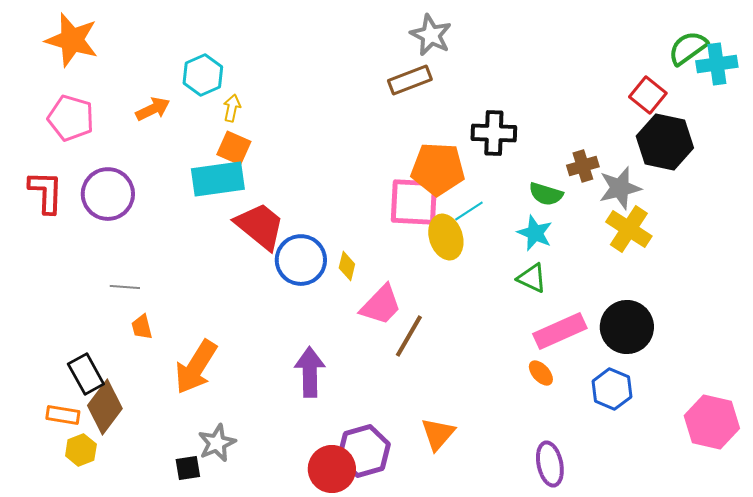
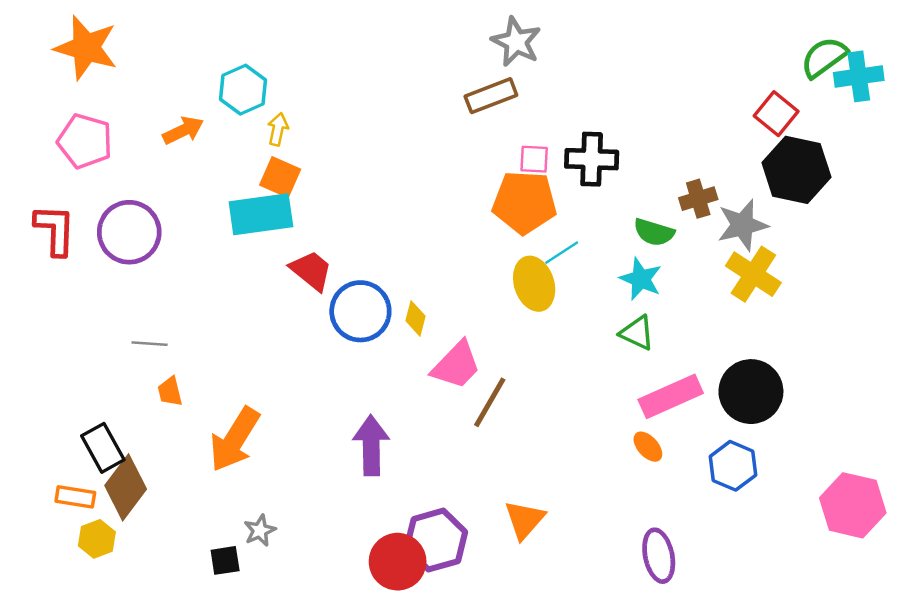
pink square: (414, 202) -> (534, 159), moved, size x0.5
red trapezoid: (260, 226) -> (311, 271), size x0.7
gray star: (217, 443) -> (260, 530), size x0.7

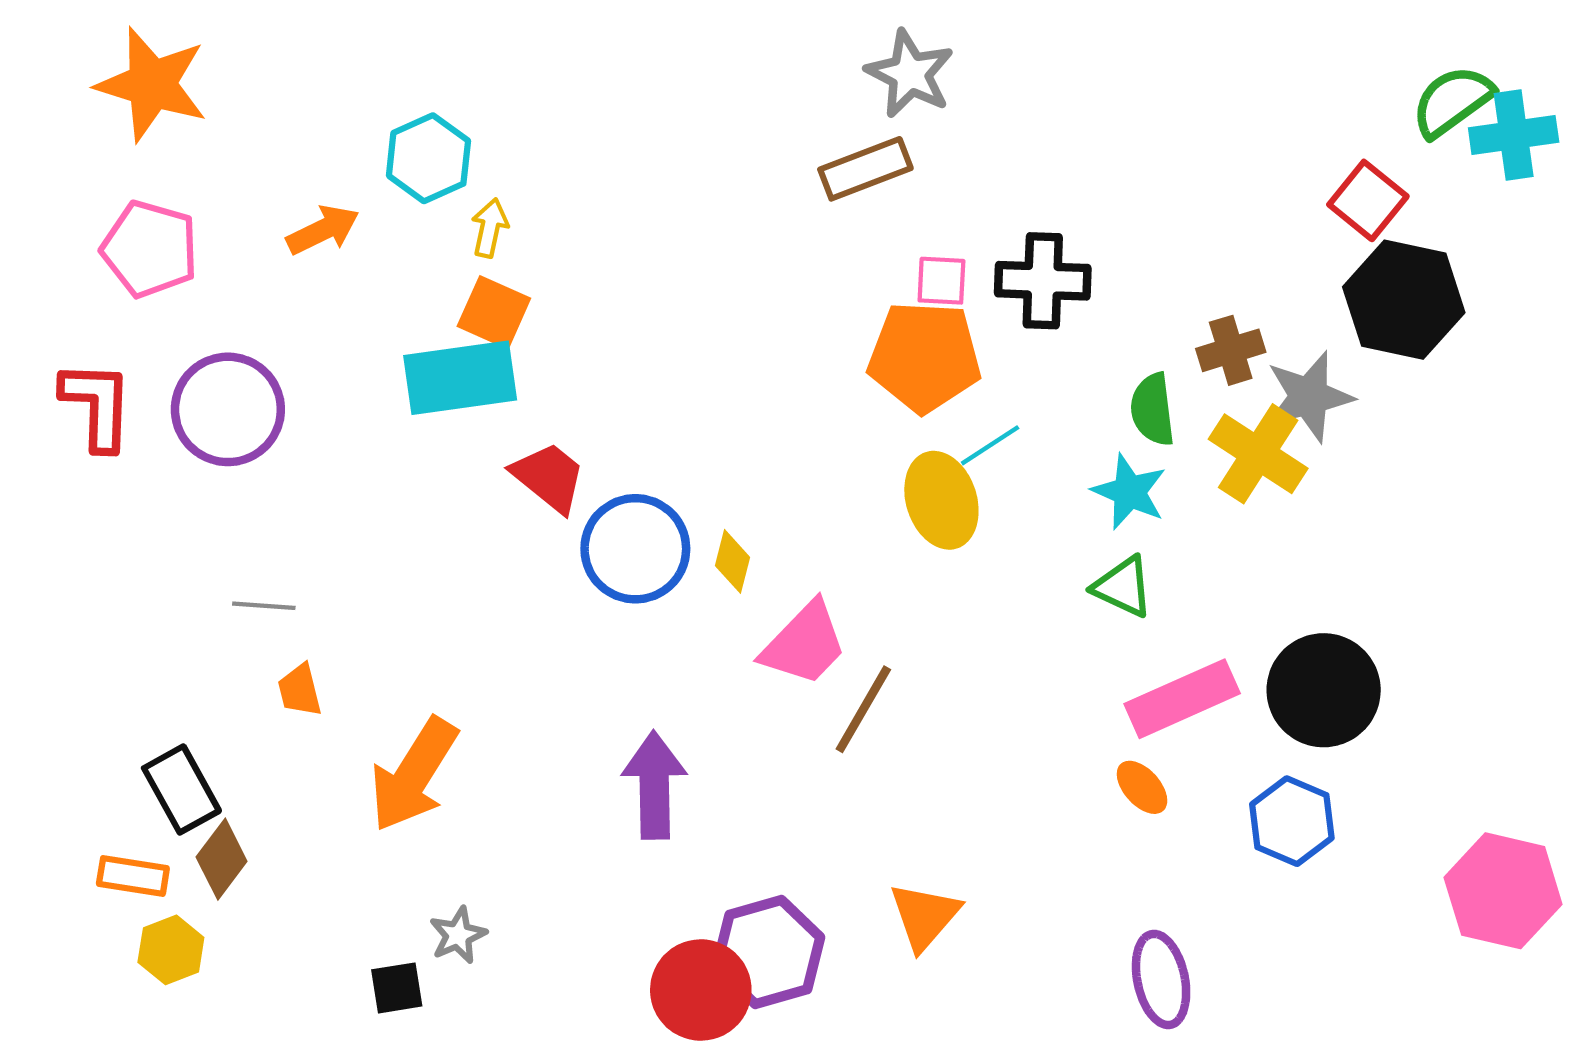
green semicircle: (654, 232) -> (1153, 409), turned 66
yellow cross: (753, 274) -> (1258, 454), moved
brown diamond: (126, 487) -> (222, 859), size x0.7

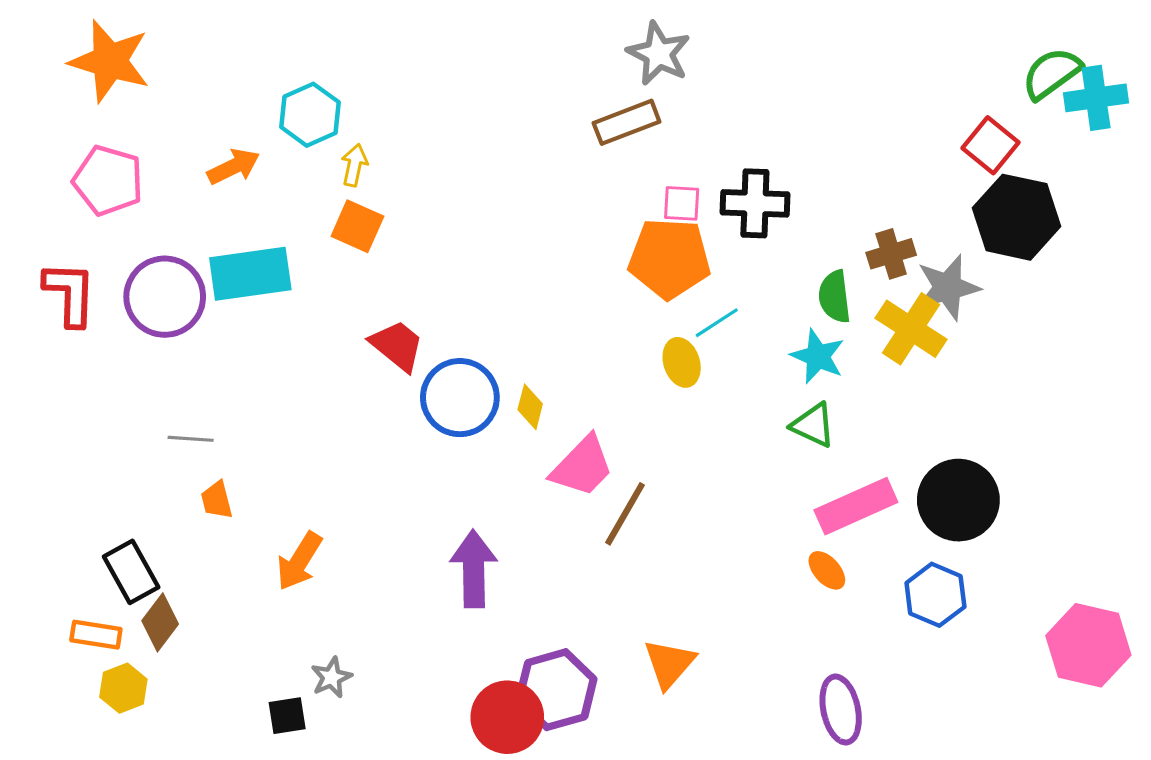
cyan rectangle: (460, 378) -> (250, 274), moved
yellow ellipse: (941, 500) -> (682, 362), size x0.7
orange arrow: (414, 775) -> (299, 561), size x0.7

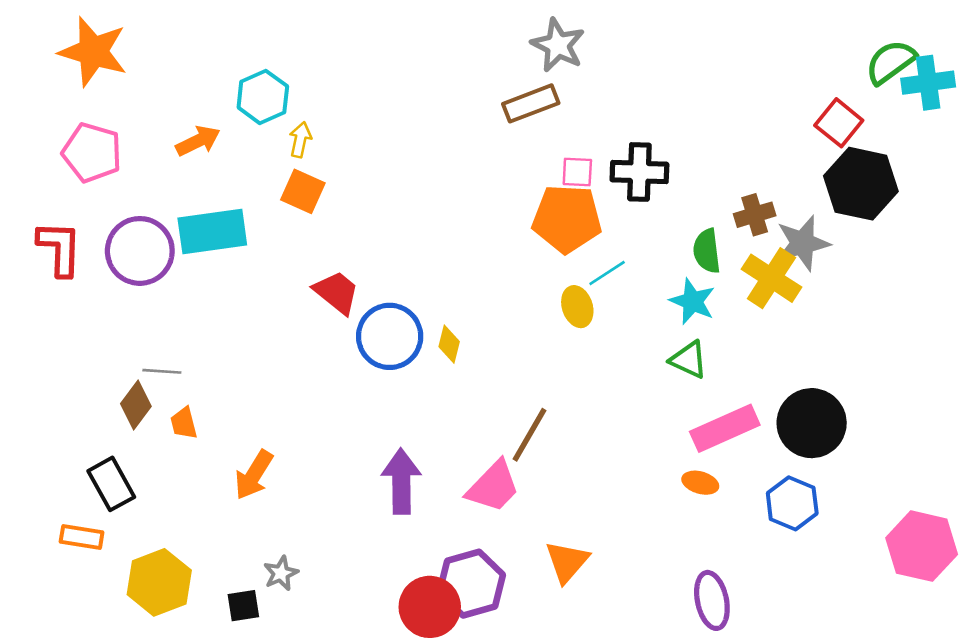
pink trapezoid: (582, 466) -> (493, 487), moved
orange ellipse: (827, 570) -> (700, 483), turned -32
brown diamond: (160, 622) -> (136, 405), moved
yellow hexagon: (123, 688) -> (159, 582), moved, size x1.6

